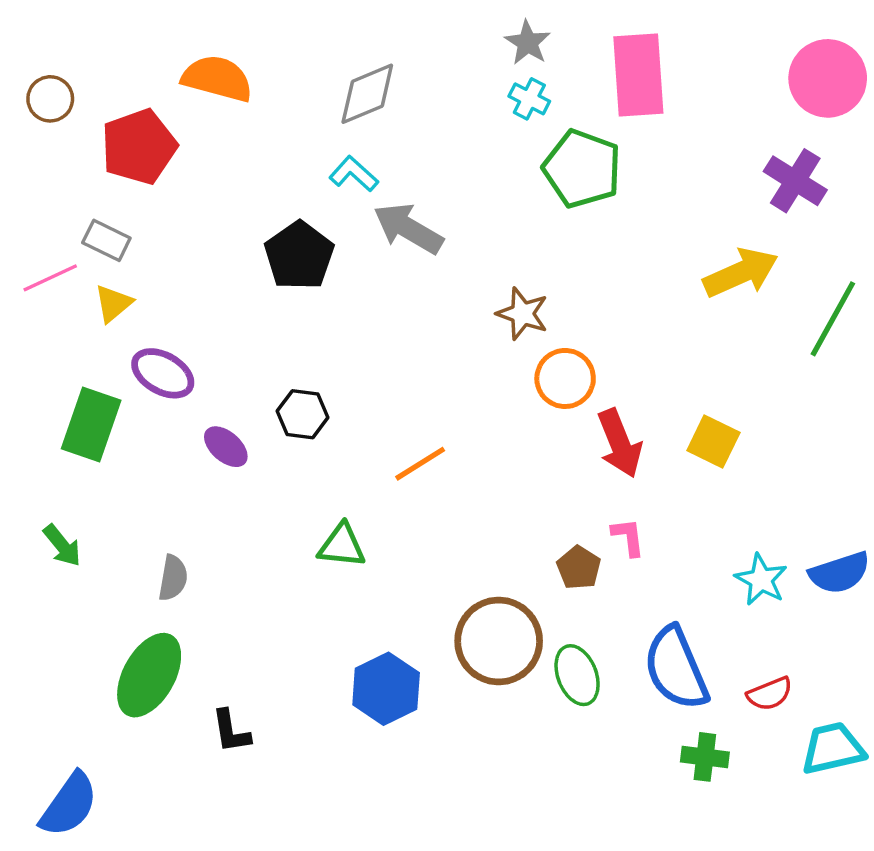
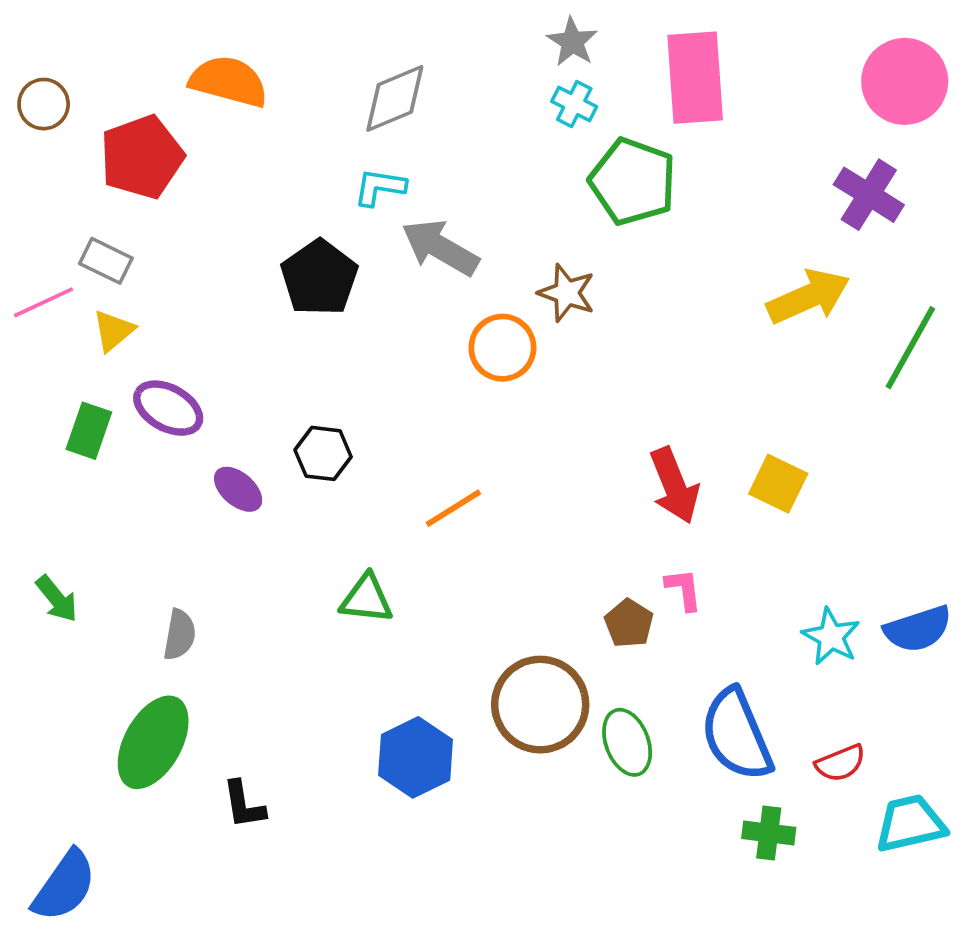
cyan L-shape: (354, 174) -> (380, 187), turned -33
brown star: (522, 314) -> (567, 293), moved
orange circle: (565, 378) -> (502, 348), moved
green rectangle: (91, 424) -> (89, 431), moved, size x0.7

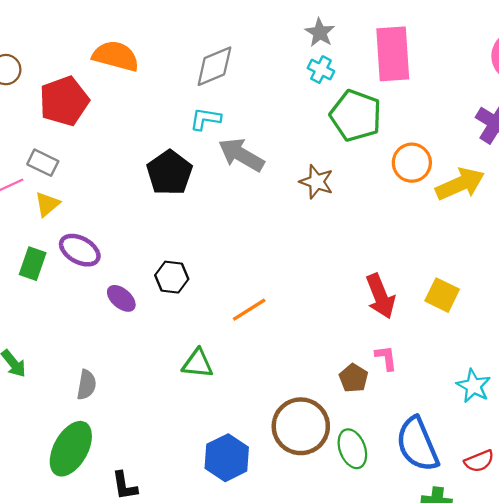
orange circle: (502, 348) -> (412, 163), moved

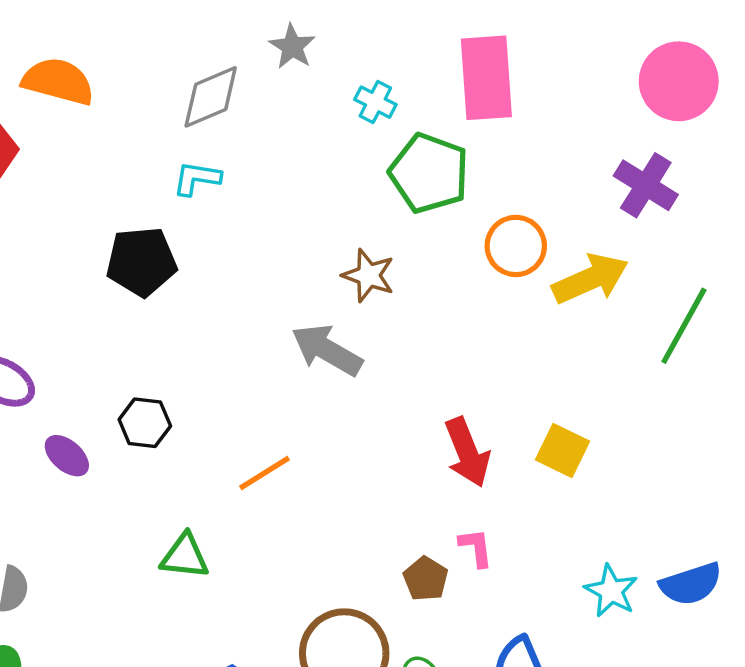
gray star: (320, 33) -> (292, 47), moved
gray arrow: (241, 155) -> (327, 350), moved
black pentagon: (170, 173) -> (141, 262), turned 30

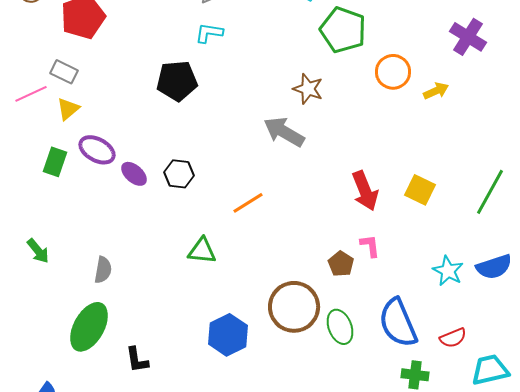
yellow arrow: (590, 279) -> (436, 91), size x0.6
green line: (684, 326) -> (490, 192), moved
purple ellipse: (67, 456) -> (134, 174), moved

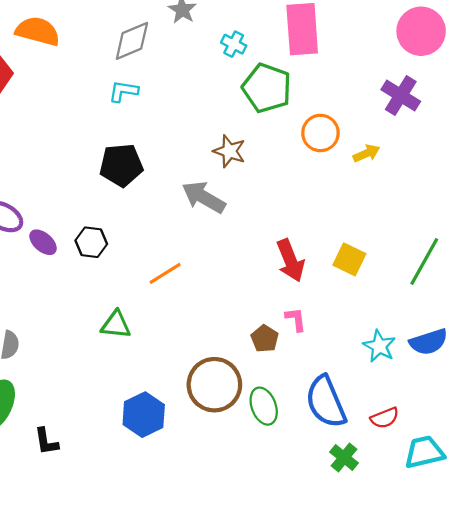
black pentagon: (177, 81) -> (121, 165), moved
green cross: (415, 375) -> (344, 457), turned 32

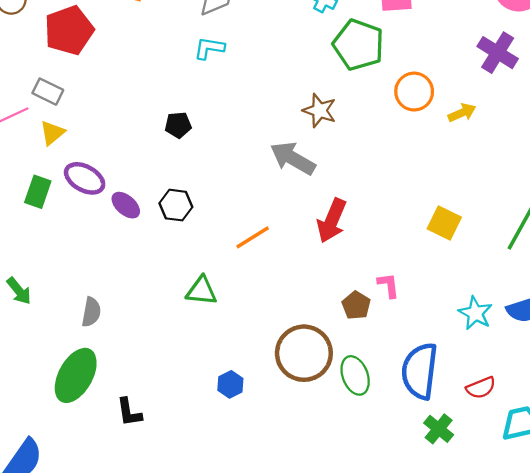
black pentagon: (121, 165) -> (178, 125), moved, size x0.6
red arrow: (290, 260) -> (332, 221), moved, turned 45
blue semicircle: (326, 402) -> (420, 371), turned 30
blue hexagon: (144, 415) -> (230, 384), size x0.6

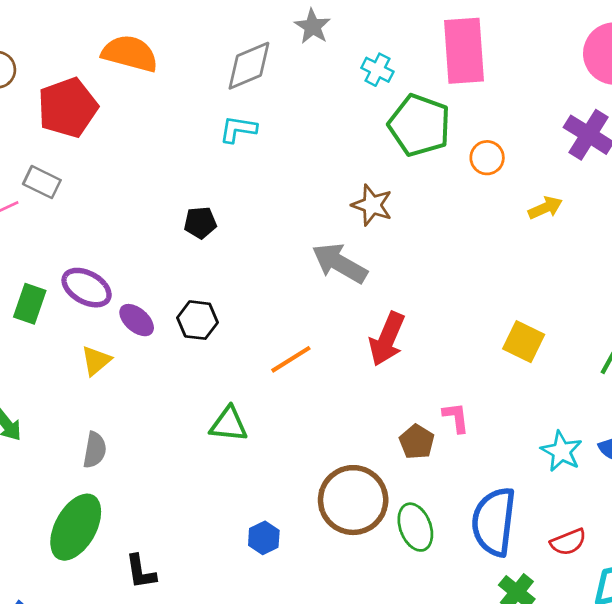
orange circle: (414, 92) -> (487, 158), moved, size x0.7
yellow triangle: (52, 133) -> (96, 361), moved

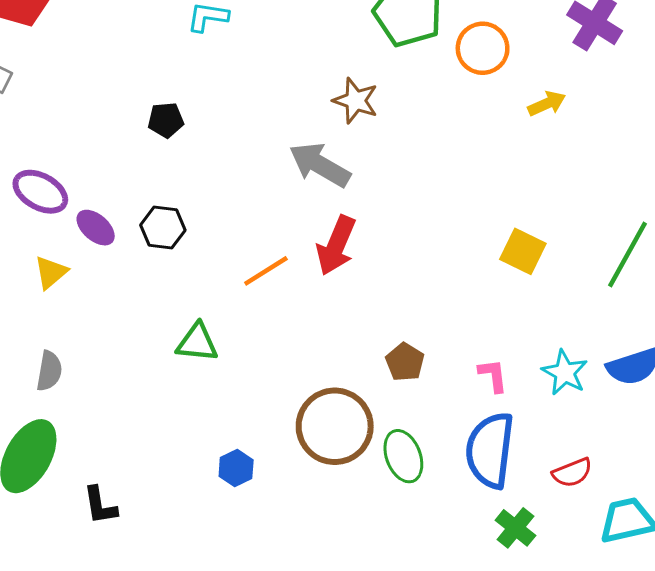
orange circle: (487, 158) -> (483, 48), size x1.4
red arrow: (387, 339) -> (336, 245), moved
pink L-shape: (456, 417) -> (493, 375), moved

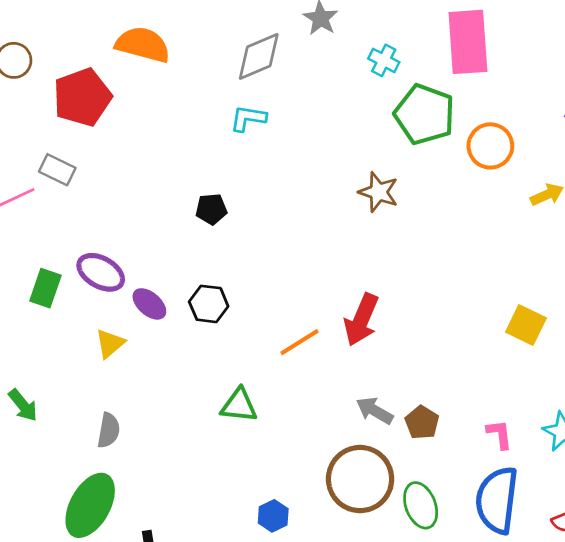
gray arrow: (320, 165) -> (375, 411), moved, size x0.7

